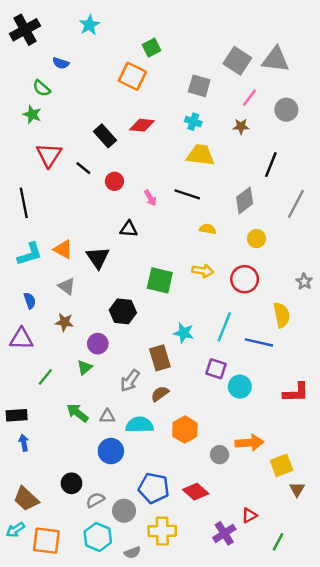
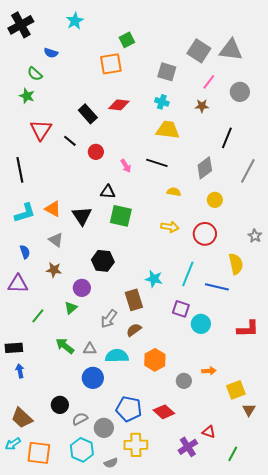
orange square: (132, 76) -> (111, 64), turned -35
green square: (160, 280) -> (121, 216), moved
orange arrow: (249, 443) -> (209, 371), size x0.6
red triangle: (249, 516) -> (209, 432), turned 48

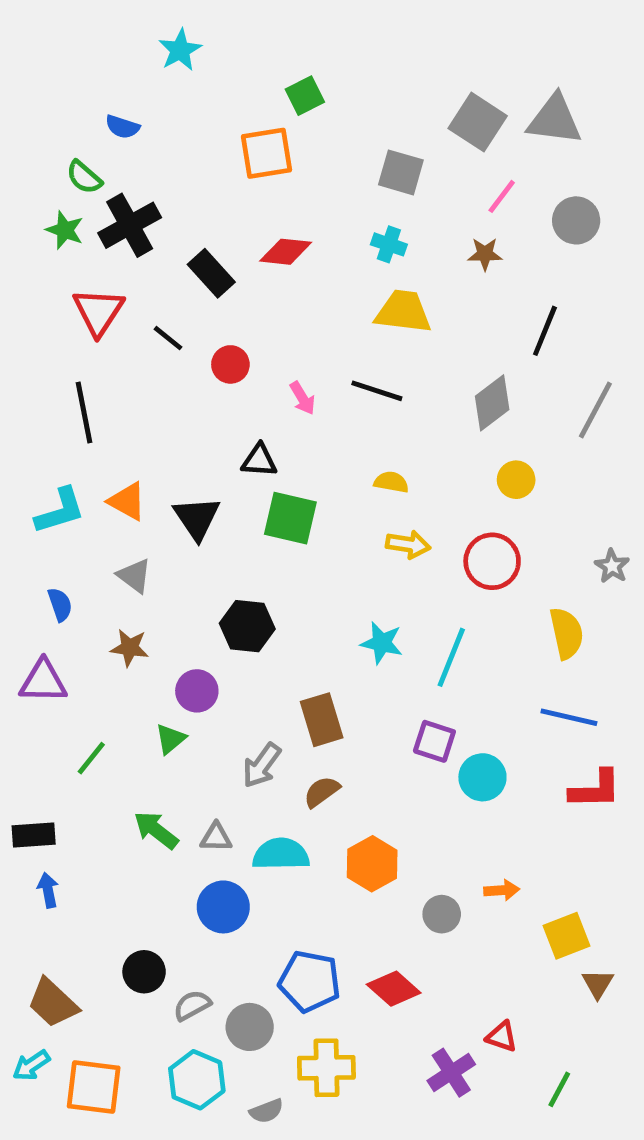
black cross: (21, 25) -> (130, 225), moved
black line: (20, 170) -> (84, 412), moved
yellow semicircle: (174, 192) -> (391, 482), moved
cyan star: (154, 279) -> (382, 643), moved
blue line: (217, 287) -> (569, 717), moved

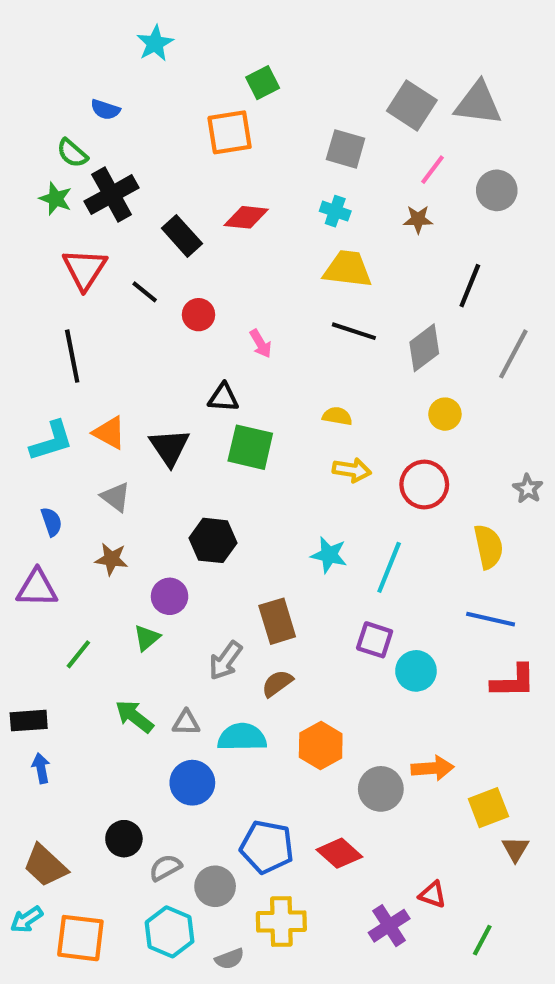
black line: (377, 391) -> (354, 331), moved
orange arrow: (502, 890) -> (433, 768), size x1.4
gray circle: (442, 914) -> (381, 789), size x1.4

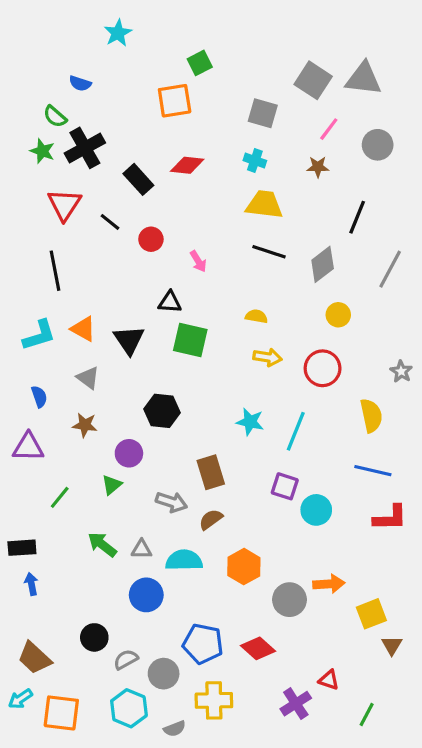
gray arrow: (225, 661) -> (171, 502), turned -108

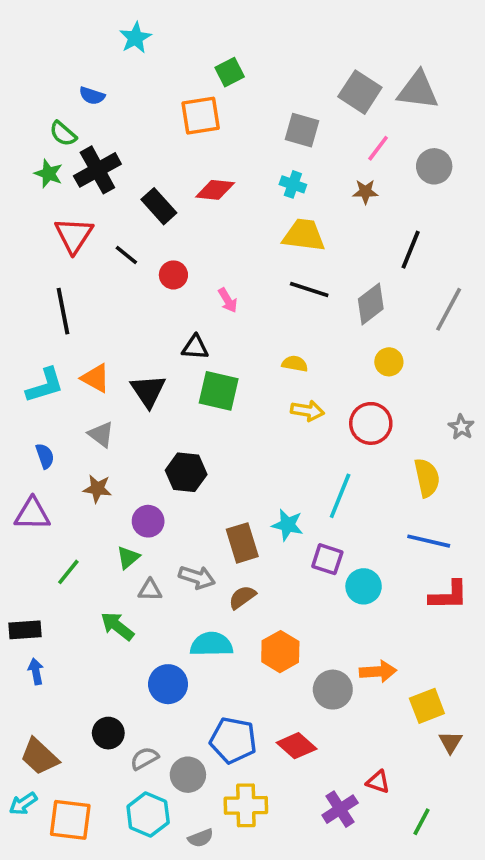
cyan star: (250, 422) -> (288, 525), moved
gray triangle: (142, 549) -> (150, 590), moved

